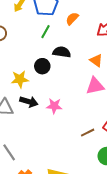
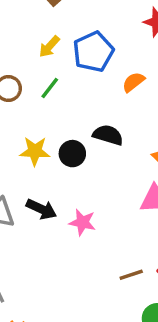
green line: (46, 32) -> (50, 88), moved
yellow star: (20, 79) -> (35, 151), moved

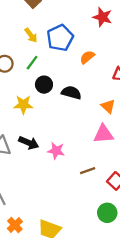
yellow arrow: (49, 47) -> (31, 35), turned -77
black circle: (72, 154) -> (44, 85), moved
brown line: (131, 275) -> (88, 171), moved

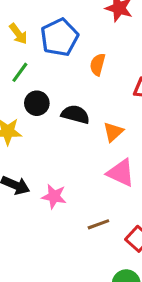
orange semicircle: (87, 57) -> (98, 64), turned -35
orange triangle: (108, 106) -> (113, 132), moved, turned 35
pink triangle: (104, 134) -> (121, 173), turned 30

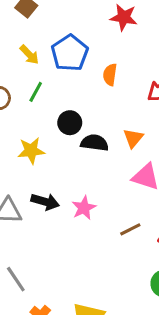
black circle: (37, 103) -> (70, 123), moved
black semicircle: (75, 114) -> (95, 143), moved
pink star: (54, 196) -> (84, 208), turned -30

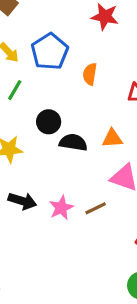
orange triangle: (133, 138) -> (112, 138), turned 45
brown line: (130, 229) -> (96, 208), moved

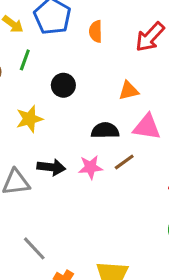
black semicircle: (73, 142) -> (105, 130), moved
pink star: (61, 208) -> (90, 167), turned 30

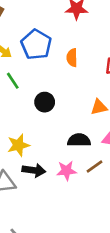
green line: (25, 60) -> (13, 81), turned -54
yellow star: (29, 119) -> (18, 145), moved

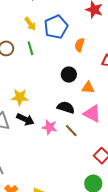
black circle: (45, 102) -> (69, 75), moved
brown line: (95, 166) -> (71, 131), turned 64

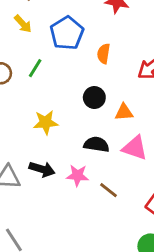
yellow arrow: (30, 24) -> (23, 24), moved
green line: (30, 48) -> (35, 68), turned 56
yellow star: (20, 97) -> (46, 122), moved
brown line: (71, 131) -> (109, 190), moved

